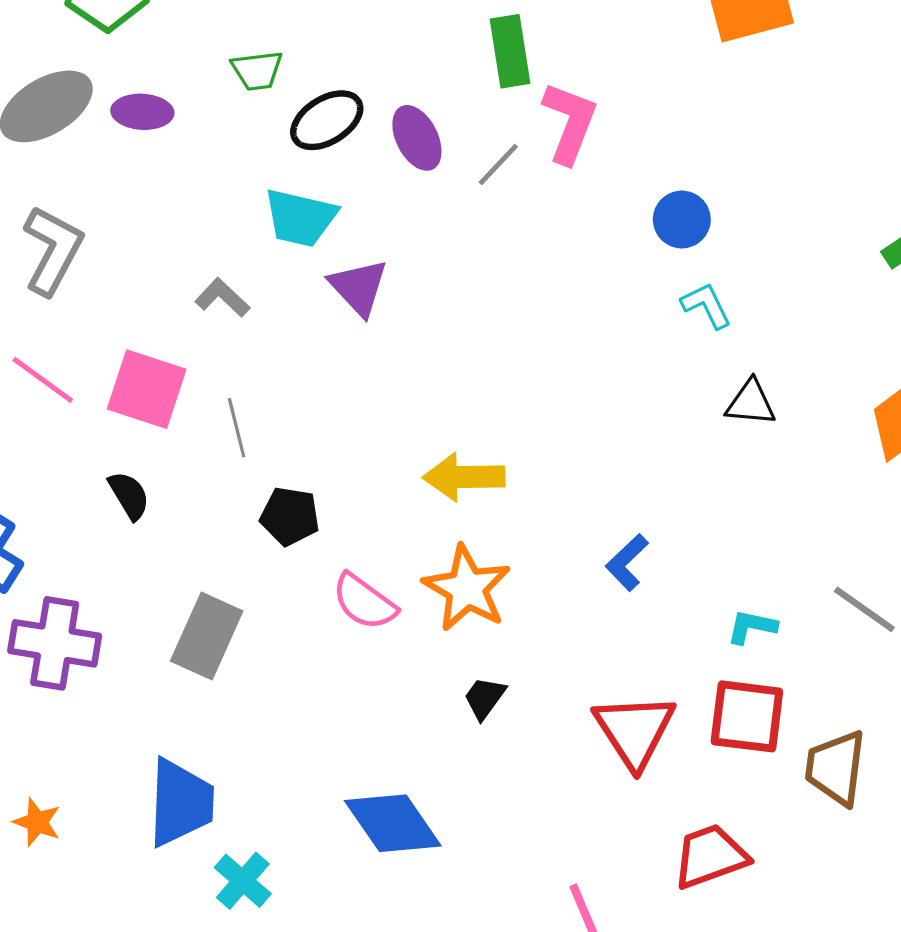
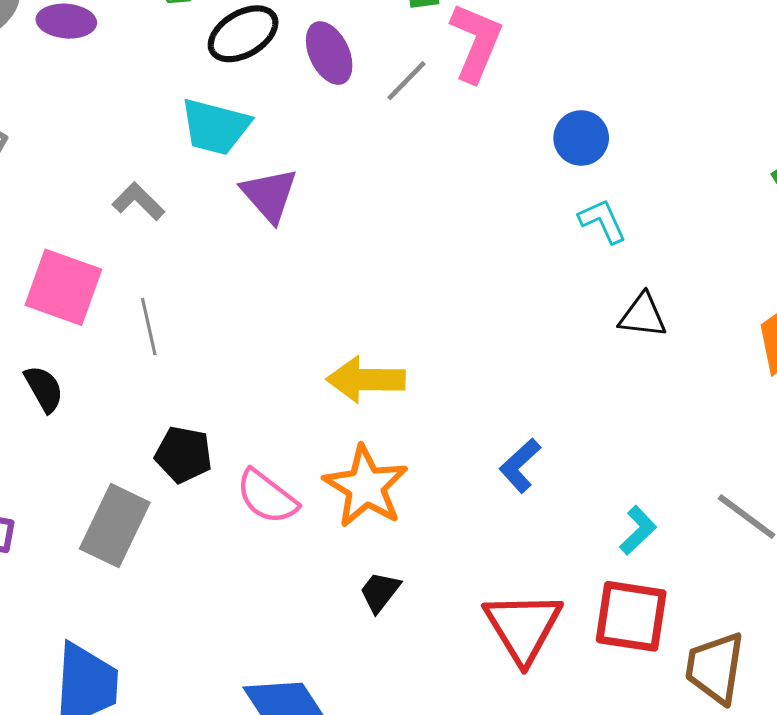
black pentagon: (290, 516) -> (184, 455), moved
cyan L-shape: (752, 627) -> (638, 530), turned 123

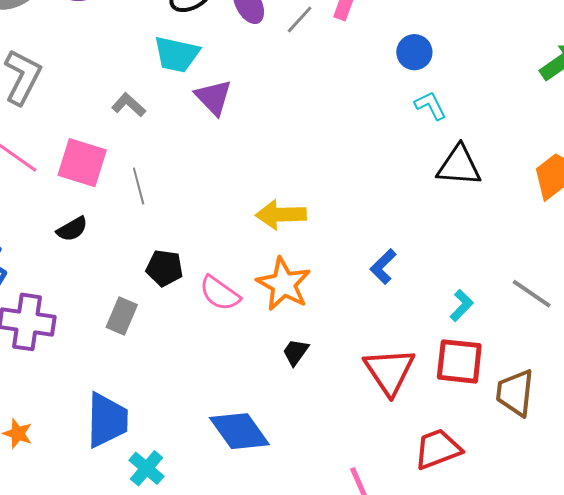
black triangle: (643, 316) -> (459, 166), size x1.4
black semicircle: (44, 389) -> (72, 229), turned 92
gray rectangle: (115, 526) -> (122, 316), size x0.7

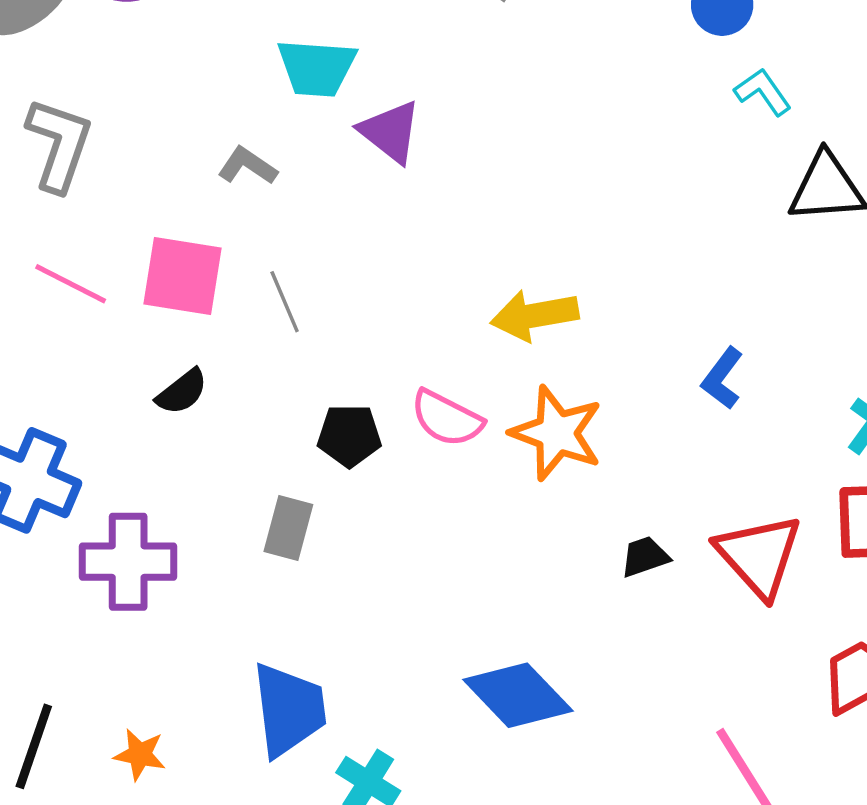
pink semicircle: (220, 293) -> (447, 418), moved
black trapezoid: (296, 352) -> (645, 557), moved, turned 44

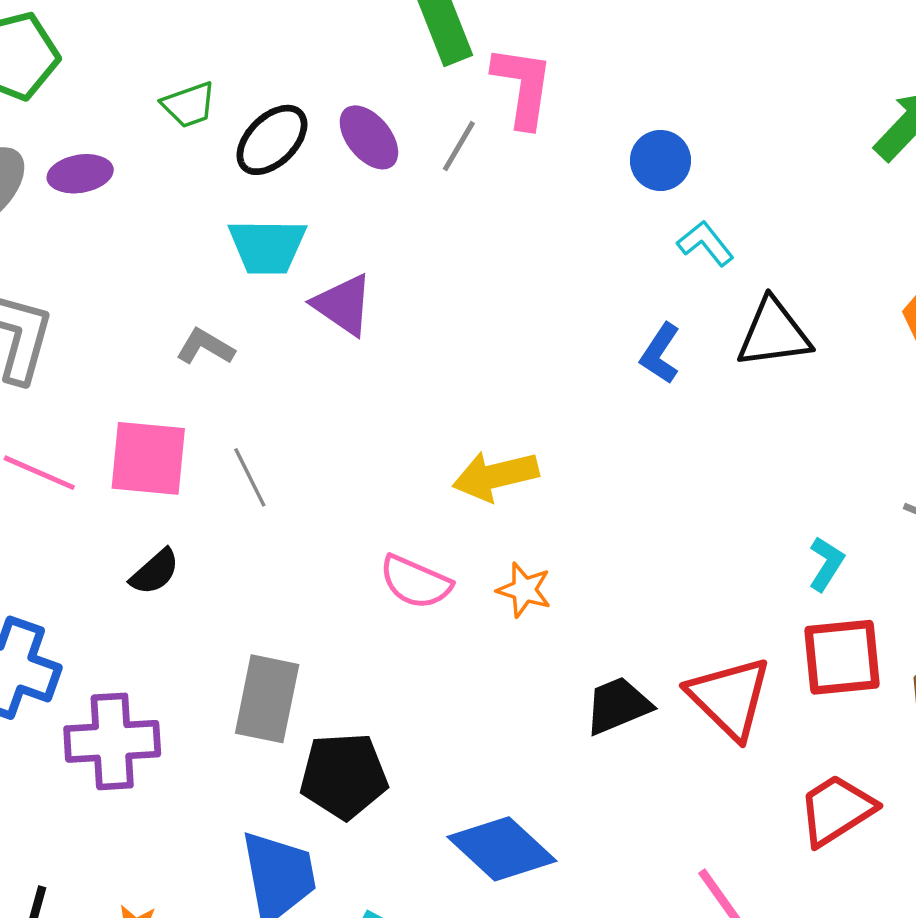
blue L-shape: (722, 378) -> (660, 353), moved
orange star: (557, 433) -> (524, 590), size x0.6
black pentagon: (349, 436) -> (344, 776), moved, size x1.4
gray rectangle: (288, 528) -> (267, 699), size x1.4
black trapezoid: (645, 557) -> (618, 706), size x1.4

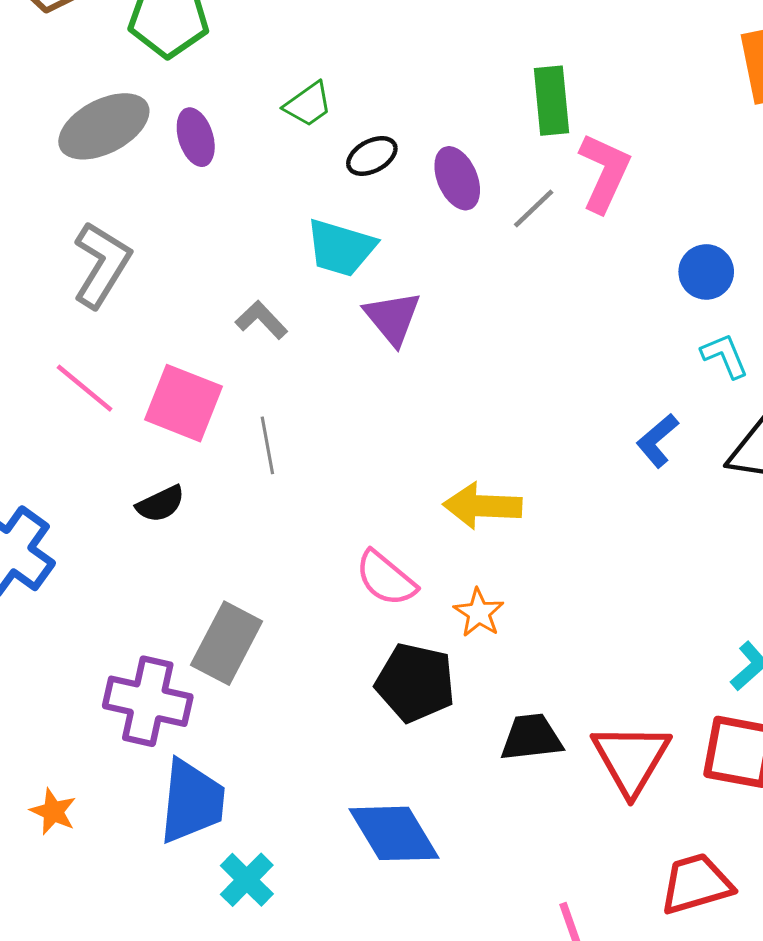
green trapezoid: (189, 105) -> (308, 104), turned -32
black ellipse: (272, 140) -> (372, 156), size x0.7
purple ellipse: (80, 174) -> (196, 137), turned 66
purple cross: (112, 741) -> (148, 701), moved
black pentagon: (344, 776) -> (415, 683), moved

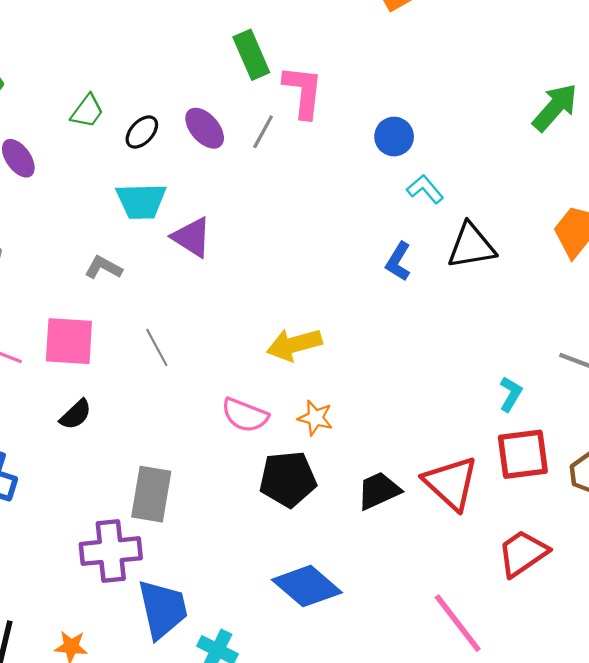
gray line: (267, 445) -> (157, 348), moved

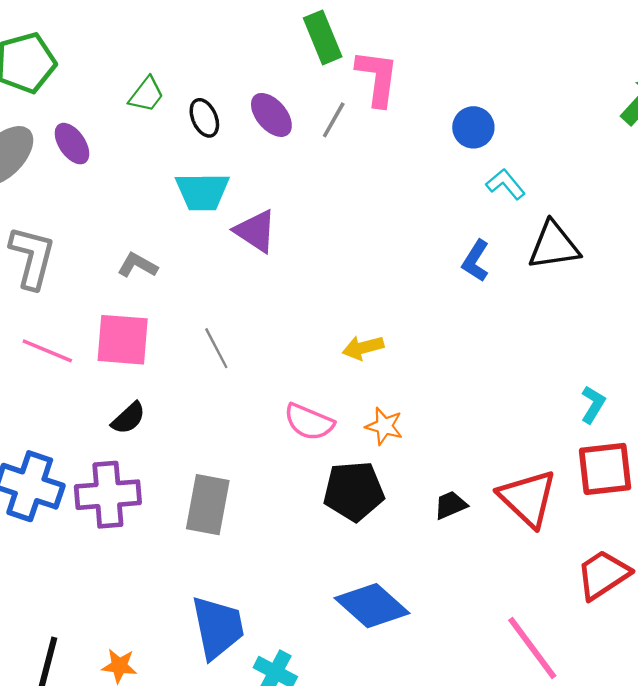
black ellipse: (142, 132) -> (204, 118), turned -68
gray L-shape: (103, 267) -> (138, 265), moved
yellow arrow: (294, 345) -> (363, 348), size x0.7
black trapezoid: (379, 491) -> (451, 505), size x0.7
purple cross: (111, 551) -> (108, 495), moved

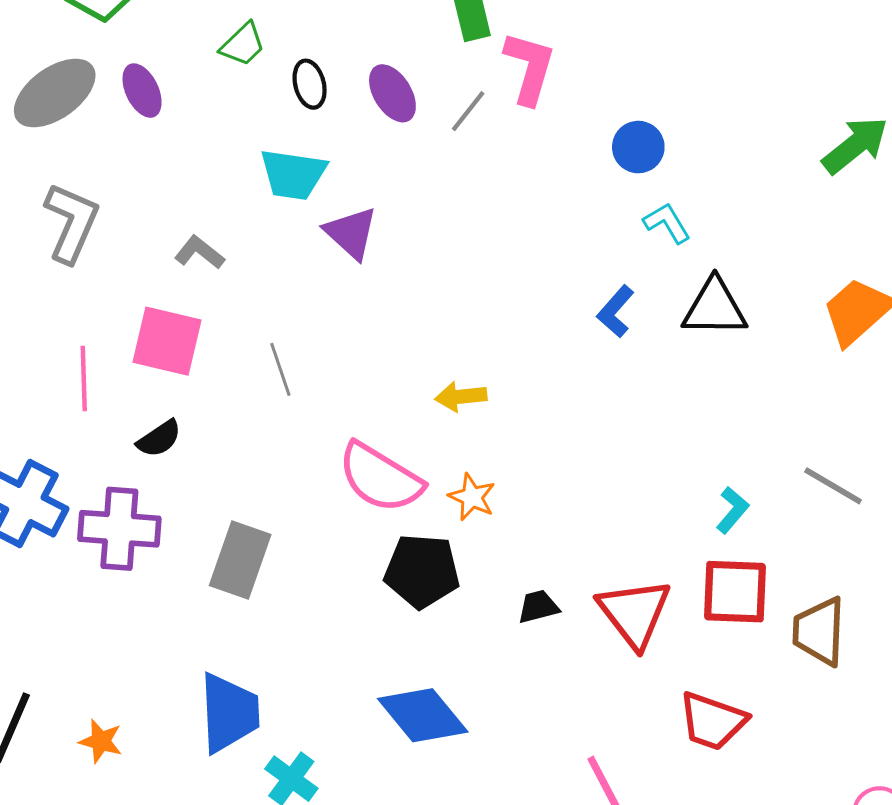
pink line: (47, 351) -> (84, 379), moved, turned 57
pink semicircle: (309, 422) -> (380, 478), size x1.4
red trapezoid: (603, 575) -> (712, 721), turned -136

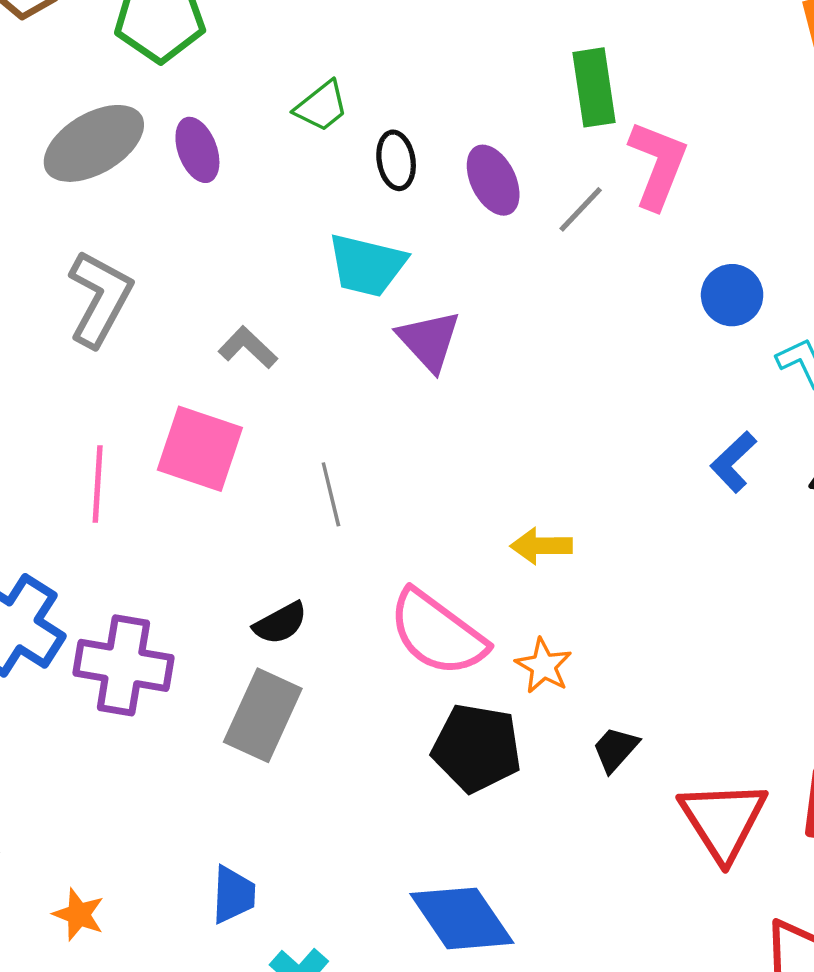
blue circle: (638, 147) -> (732, 295), moved
black semicircle: (159, 439) -> (280, 623), moved
black trapezoid: (538, 607) -> (615, 749), moved, turned -39
blue trapezoid: (229, 713) -> (233, 895), size x0.6

